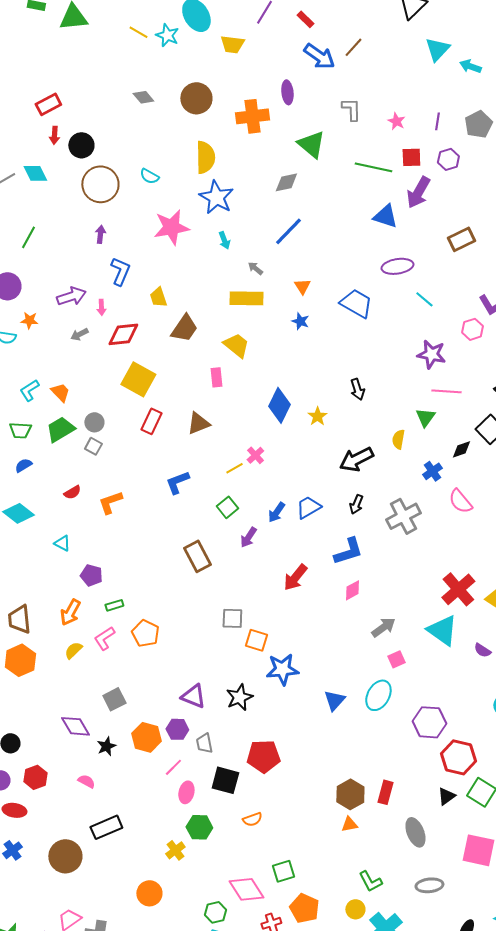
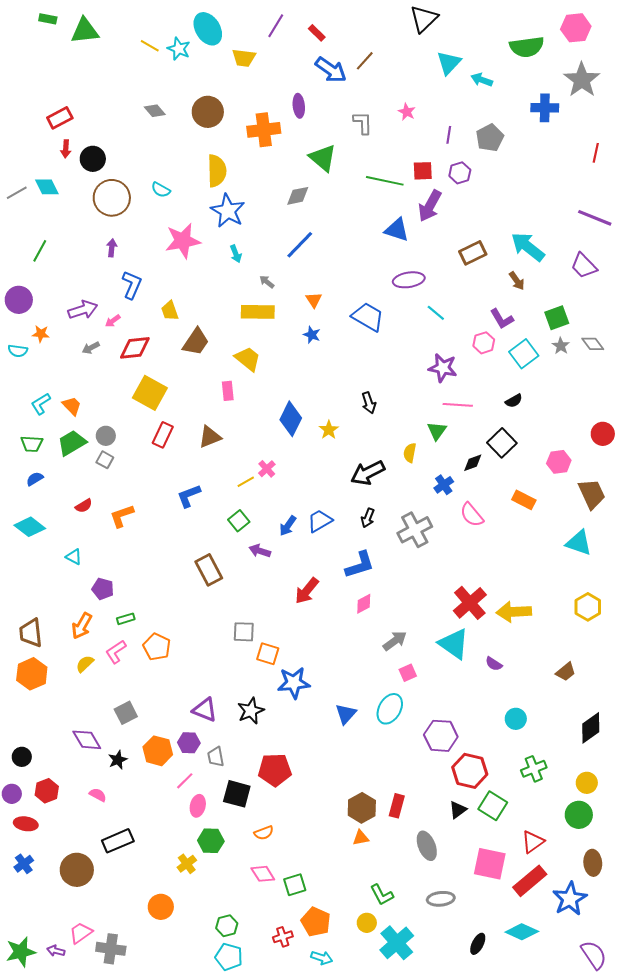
pink star: (396, 121) -> (407, 112), moved
pink arrow: (101, 307) -> (113, 321), turned 56
purple arrow: (248, 537) -> (260, 551), turned 75
pink diamond: (246, 889) -> (263, 874), moved, size x0.7

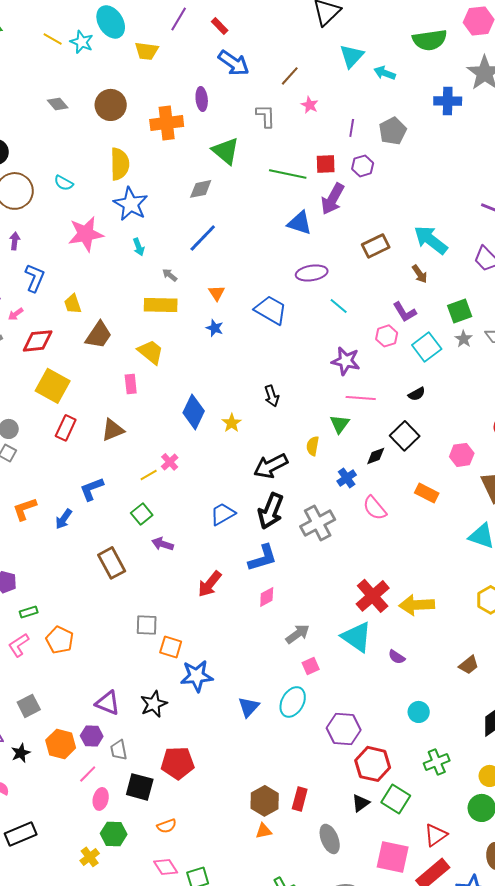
brown line: (365, 61) -> (290, 76), moved
black arrow: (368, 518) -> (271, 511), size x1.8
blue arrow: (288, 526) -> (64, 519), moved

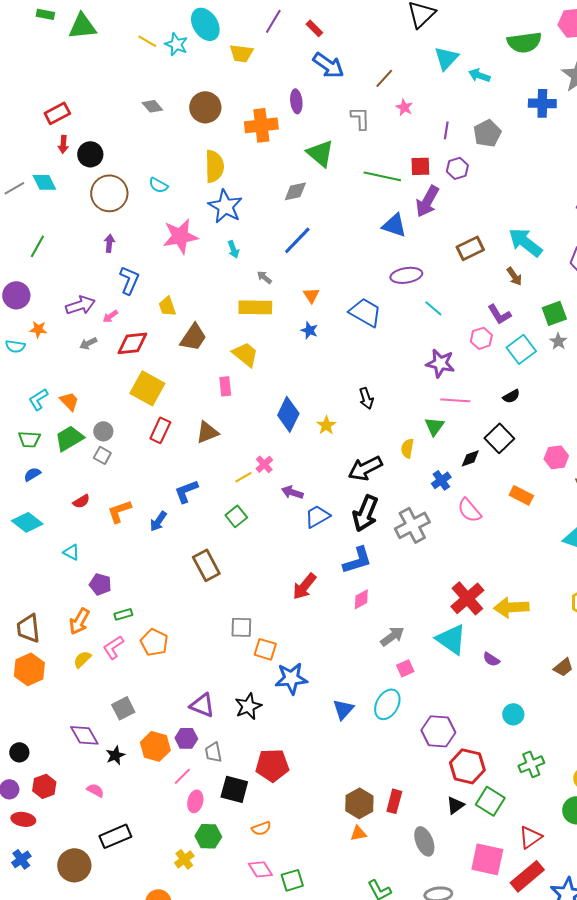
purple arrow: (163, 544) -> (292, 492), moved

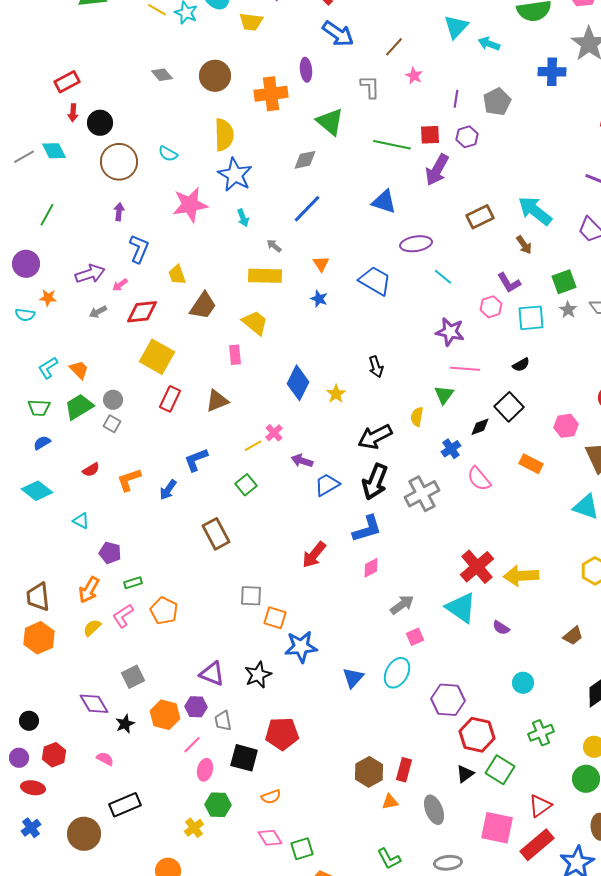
blue triangle: (394, 225) -> (384, 202), moved
cyan square: (521, 349) -> (531, 318), turned 32
orange triangle: (358, 833) -> (390, 802), moved

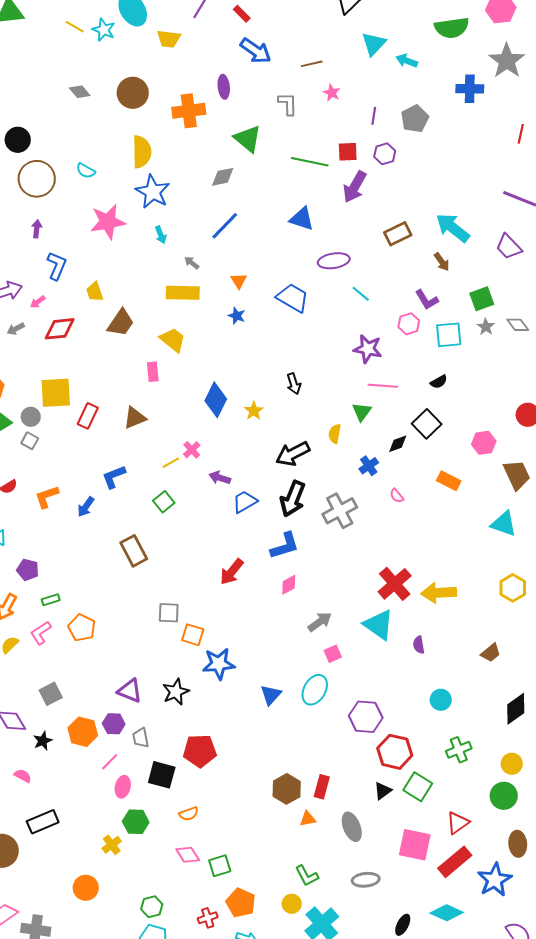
brown line: (394, 47) -> (312, 64), turned 35
yellow square: (157, 357) -> (56, 393), moved, turned -32
pink semicircle: (479, 479) -> (397, 496), size x0.6
purple semicircle: (501, 628) -> (419, 645), turned 48

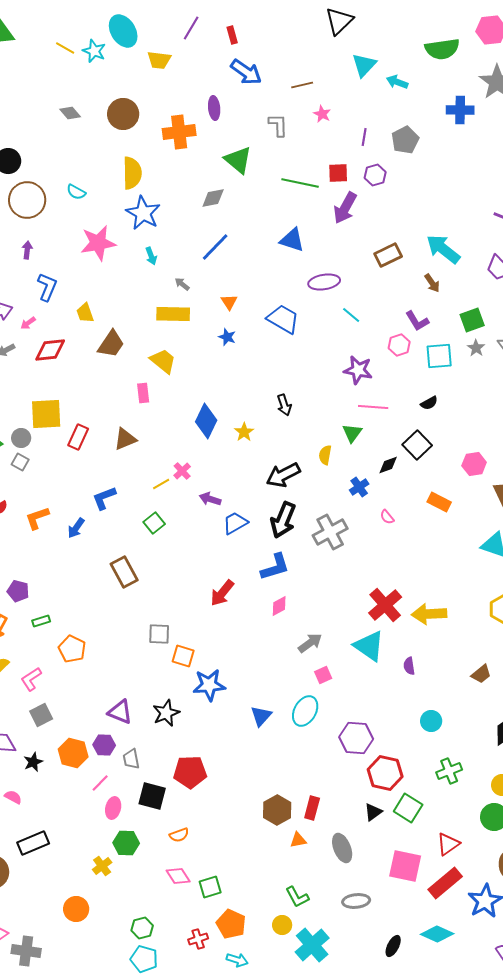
red rectangle: (242, 14) -> (232, 35), turned 30
pink L-shape: (41, 633) -> (31, 679), moved

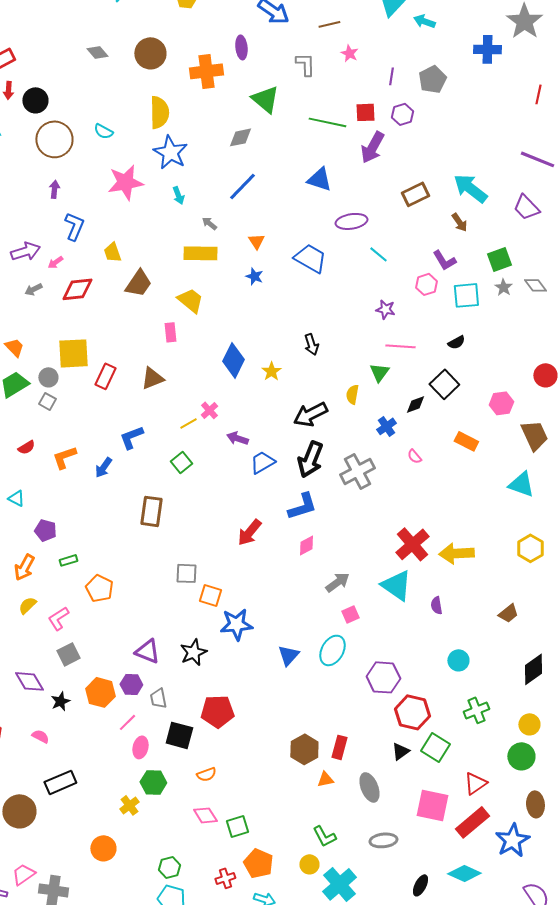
purple star: (358, 370) -> (385, 309), size x0.7
brown rectangle: (124, 572) -> (151, 511), turned 36

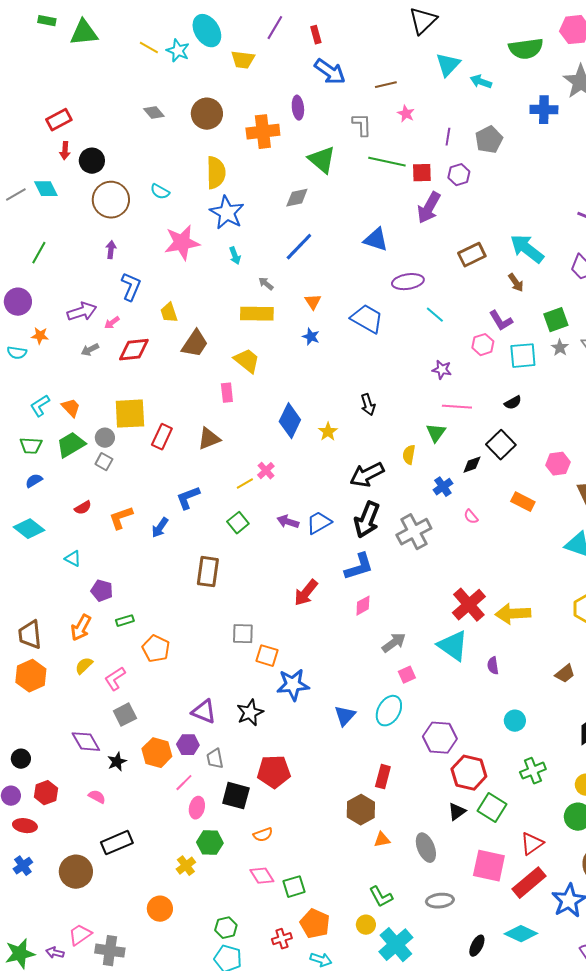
green line: (327, 122) -> (387, 162), moved
purple arrow: (237, 438) -> (288, 522), moved
red rectangle: (339, 747) -> (383, 777), moved

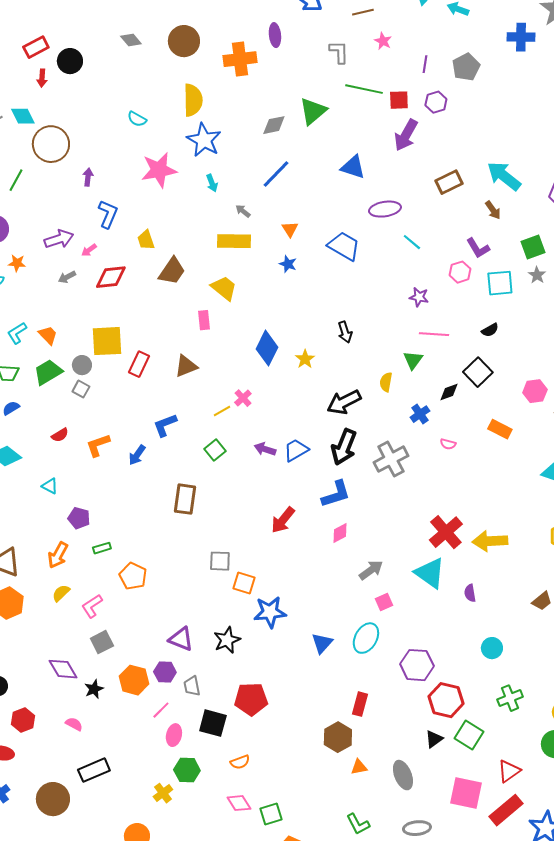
green triangle: (322, 160) -> (313, 111), moved, turned 40
black circle: (92, 161) -> (70, 61), moved
brown circle: (111, 200) -> (51, 144), moved
pink semicircle: (471, 517) -> (448, 444), turned -35

